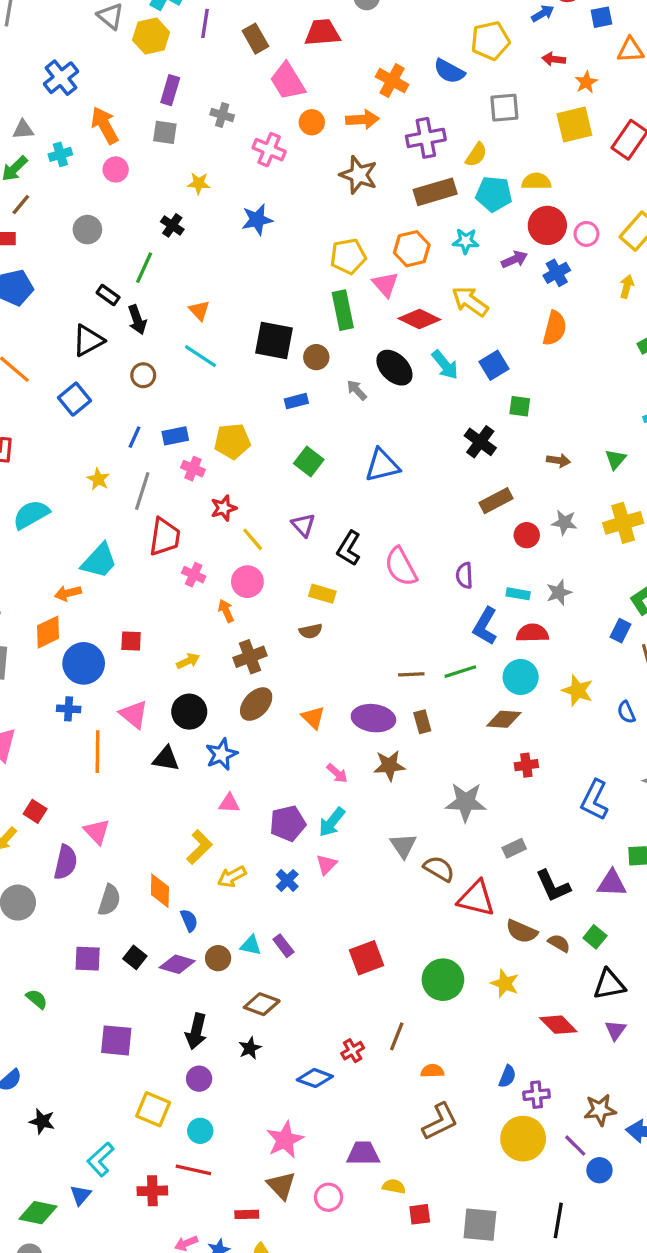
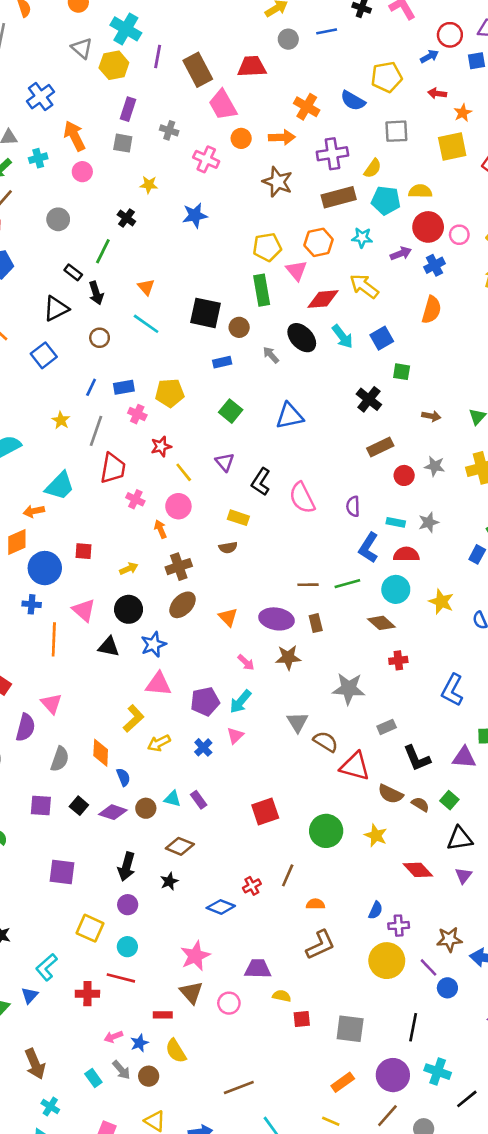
brown rectangle: (255, 39) -> (198, 70), size x1.4
red diamond: (419, 319) -> (323, 299), turned -32
brown diamond: (504, 719) -> (381, 623), turned 36
pink triangle: (229, 803) -> (158, 684), size x1.5

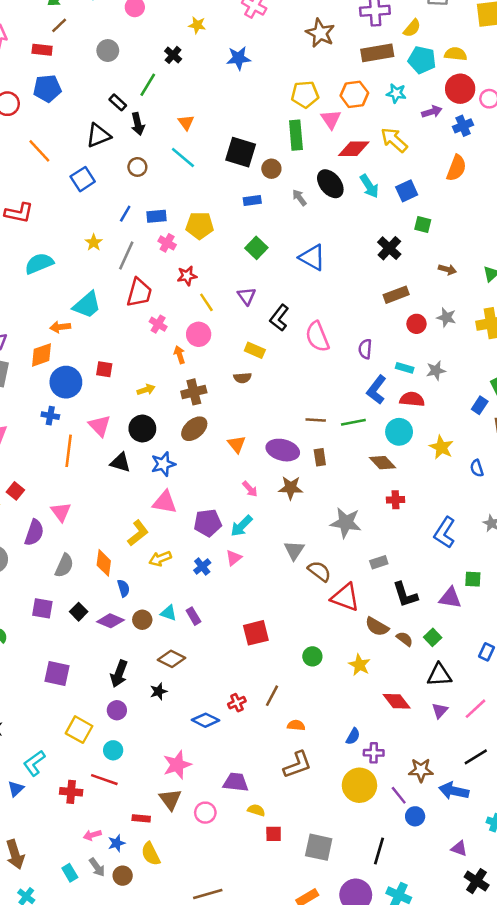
blue triangle: (290, 416) -> (312, 257), turned 36
green circle: (326, 831) -> (312, 656), size x0.6

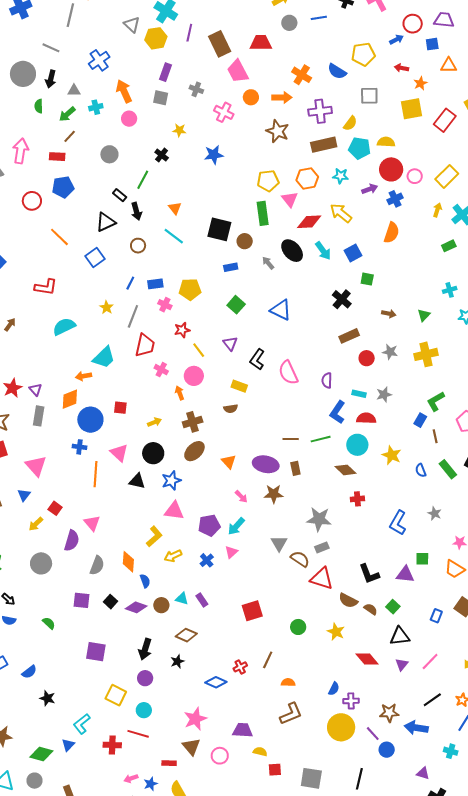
gray rectangle: (379, 562) -> (322, 547), moved

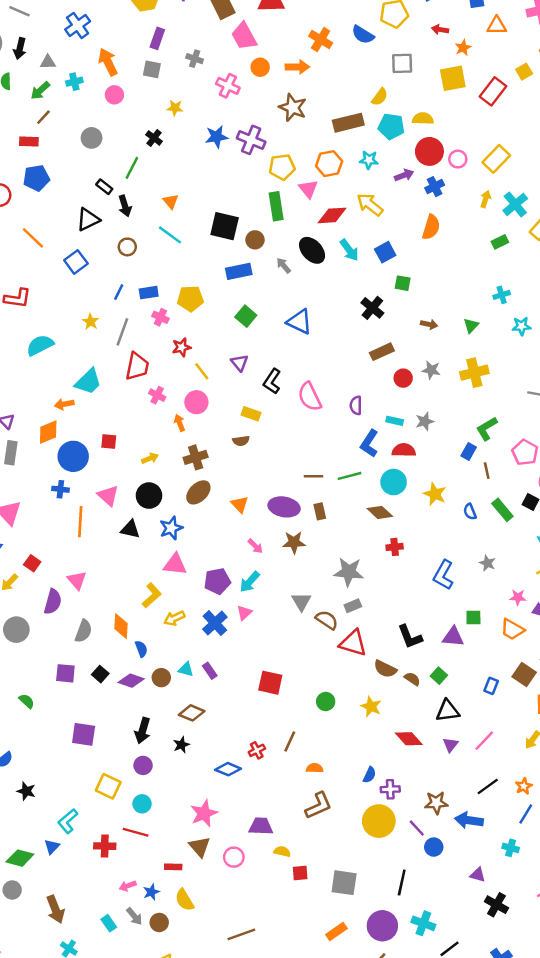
purple cross: (320, 111) -> (251, 140), moved, turned 30
blue rectangle: (231, 267) -> (239, 271), size x1.5
blue cross: (207, 560) -> (215, 623), size x1.5
red square: (252, 611) -> (270, 683), turned 30

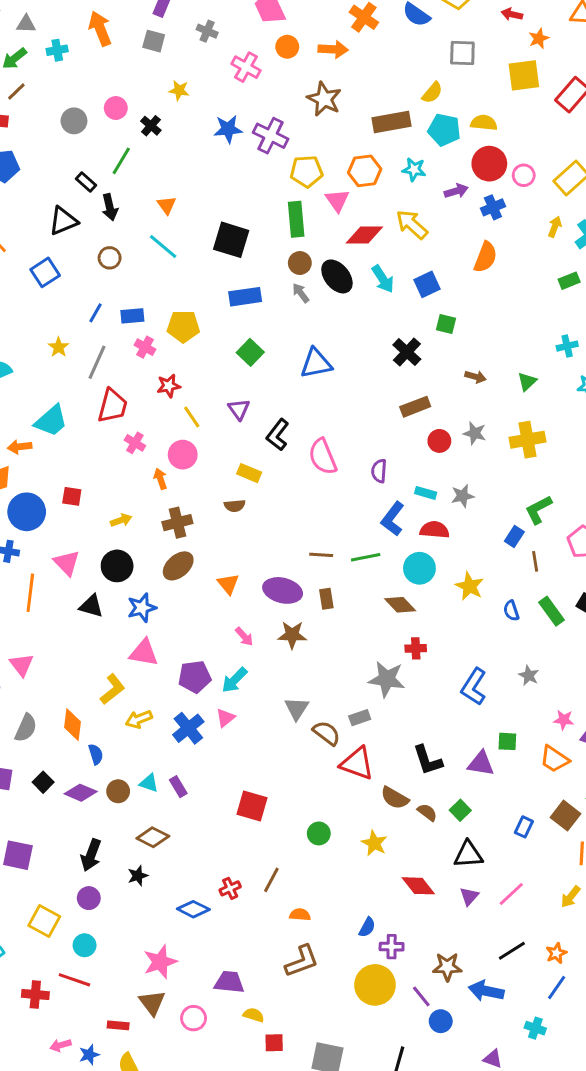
pink circle: (114, 95) -> (116, 108), moved
brown circle: (255, 240) -> (300, 263), moved
blue triangle: (300, 322) -> (316, 363), turned -40
gray star: (349, 572) -> (387, 679), moved

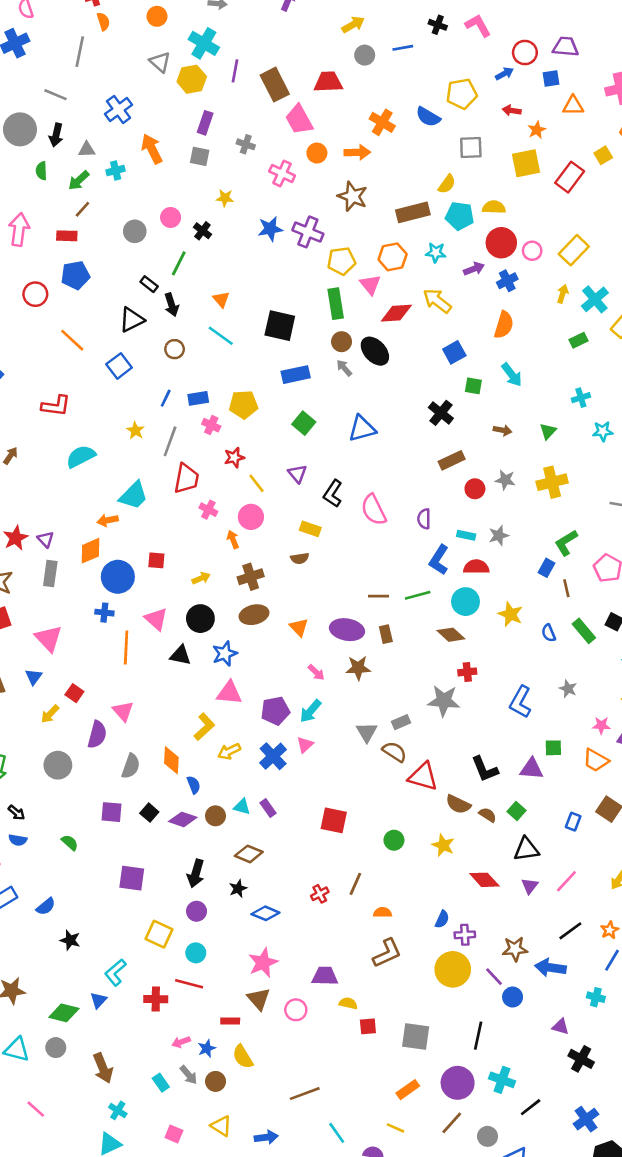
cyan arrow: (383, 279) -> (512, 375), moved
brown ellipse: (178, 566) -> (254, 615), turned 32
gray rectangle: (360, 718) -> (401, 722), moved
blue diamond: (193, 909) -> (265, 913), moved

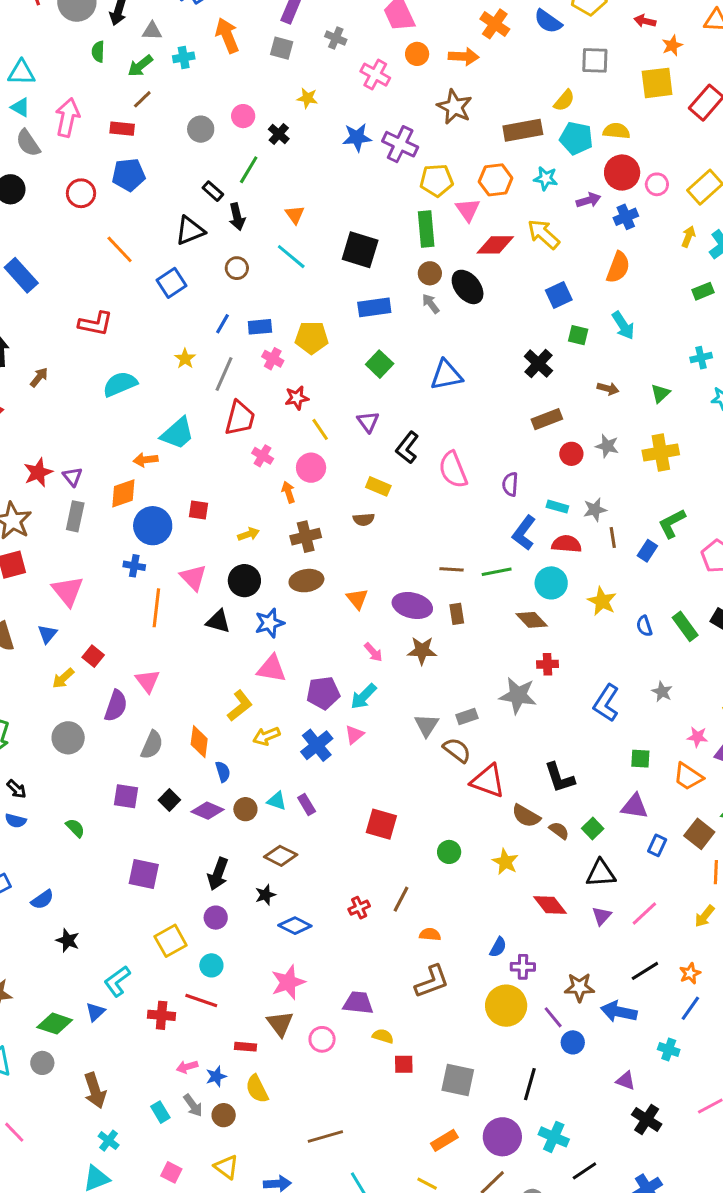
brown line: (566, 588) -> (613, 537), moved
purple triangle: (532, 769) -> (635, 806), moved
yellow square: (159, 934) -> (171, 941), turned 32

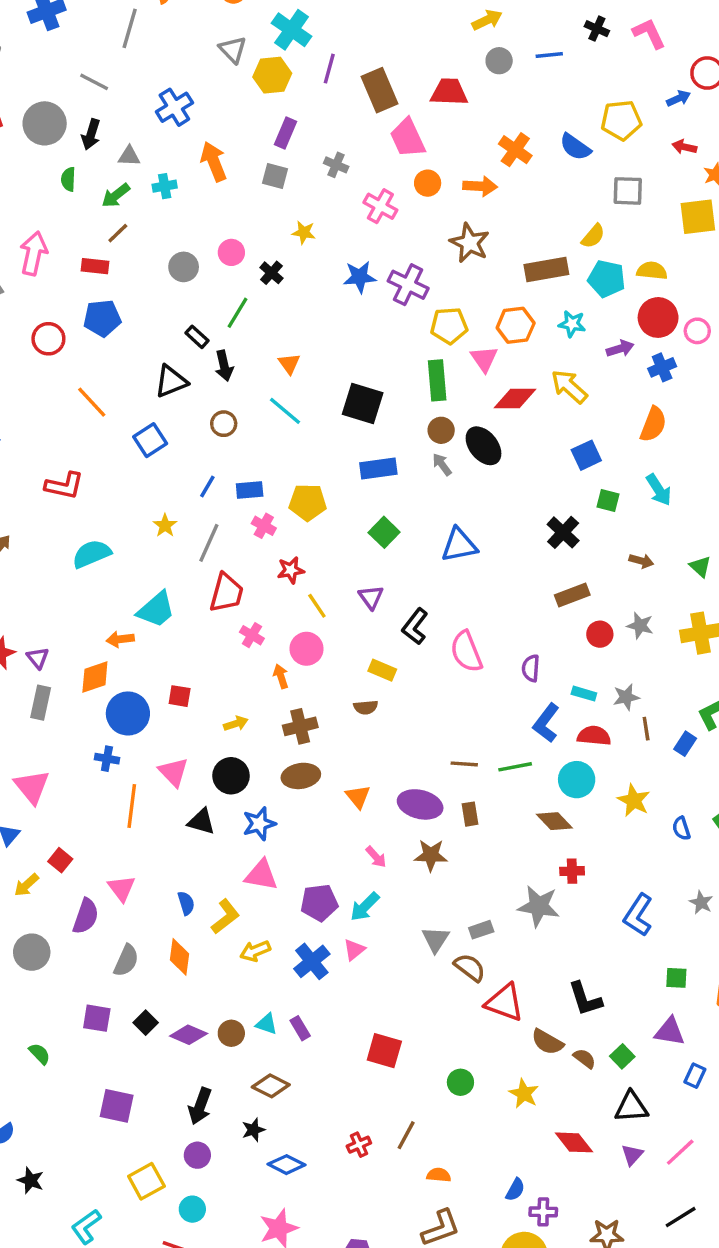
green triangle: (660, 393) -> (700, 567), turned -35
blue semicircle: (223, 772) -> (186, 903), moved

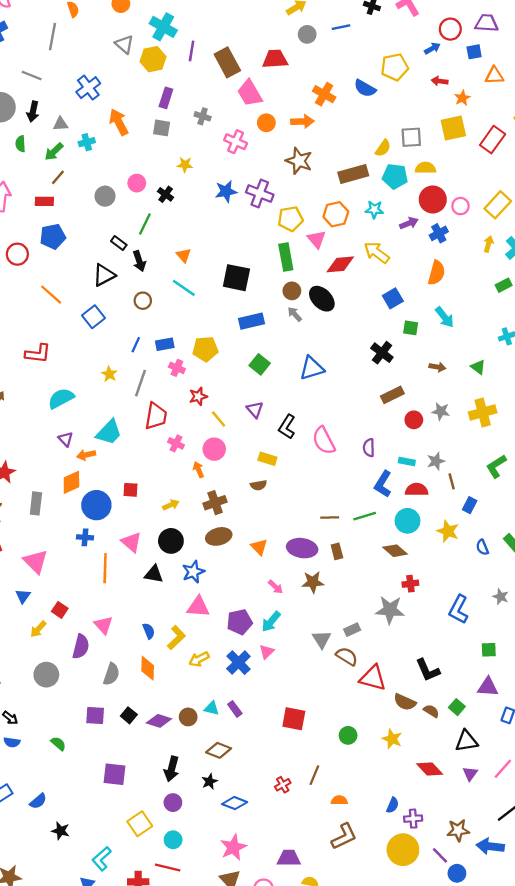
gray square: (628, 191) -> (411, 137), moved
purple triangle: (38, 658) -> (66, 439), moved
blue rectangle: (685, 744) -> (470, 505), moved

